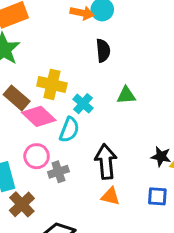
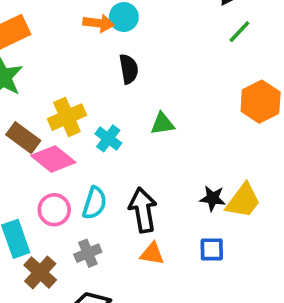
yellow cross: (52, 84) -> (67, 117), turned -32
cyan semicircle: (69, 130) -> (95, 203), moved
gray cross: (58, 172) -> (88, 253), moved

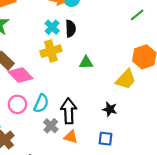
yellow cross: (67, 117) -> (51, 51), moved
cyan cross: (108, 138) -> (52, 27), moved
yellow trapezoid: (243, 201) -> (126, 79), moved
gray cross: (88, 253) -> (51, 126), moved, turned -32

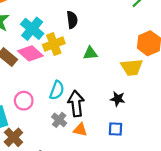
cyan cross: (52, 27) -> (32, 29), moved, size x1.5
pink diamond: (21, 75) -> (30, 53), moved
yellow trapezoid: (126, 79) -> (132, 67), turned 45
cyan semicircle: (41, 103) -> (57, 90), moved

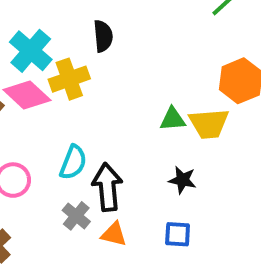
green triangle: (90, 53) -> (173, 119), moved

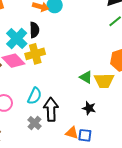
black semicircle: (103, 36) -> (34, 30), moved
green triangle: (173, 119) -> (86, 77), turned 32
orange triangle: (114, 234) -> (72, 133), moved

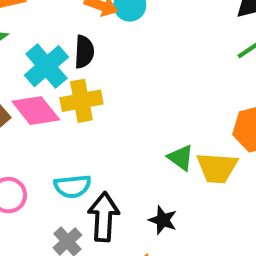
cyan semicircle: (35, 96) -> (73, 186), turned 54
black star: (89, 108) -> (163, 220), moved

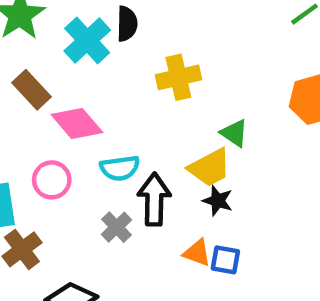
yellow cross: (81, 101) -> (178, 77), moved
pink diamond: (36, 111) -> (77, 123), moved
yellow trapezoid: (217, 168) -> (210, 168), moved, turned -30

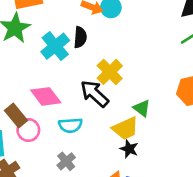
yellow cross: (178, 77) -> (110, 72), turned -35
brown rectangle: (32, 90) -> (16, 116), moved
black arrow: (154, 199) -> (95, 94), moved, turned -52

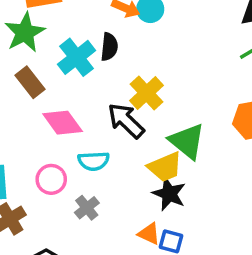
green triangle: (142, 108) -> (187, 141), size x1.6
brown rectangle: (16, 116) -> (30, 82), moved
pink circle: (28, 130) -> (51, 179), moved
black star: (129, 149) -> (169, 194), size x1.4

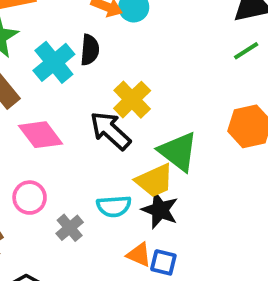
cyan semicircle: (94, 161) -> (114, 206), moved

